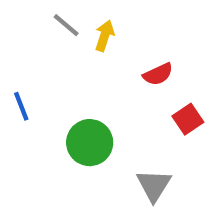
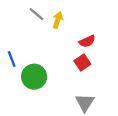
red square: (188, 119) -> (82, 63), moved
green circle: (90, 143) -> (34, 77), moved

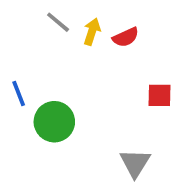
red semicircle: (87, 41) -> (126, 37), moved
red square: (82, 63) -> (160, 95), moved, turned 35

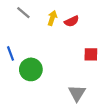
gray line: (58, 22) -> (23, 13), moved

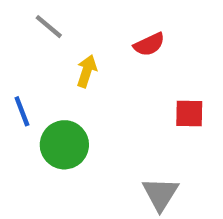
yellow arrow: (52, 18) -> (87, 71), moved

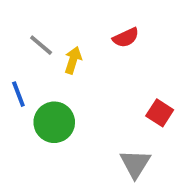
gray line: (49, 27) -> (41, 45), moved
red square: (189, 114) -> (160, 113), moved, turned 32

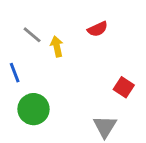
yellow arrow: (73, 60) -> (57, 46), turned -30
green circle: (54, 122) -> (34, 109), moved

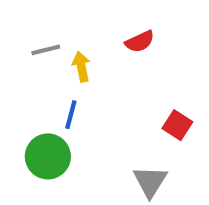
gray line: (32, 35) -> (46, 50), turned -54
blue line: (15, 73) -> (71, 115), moved, turned 36

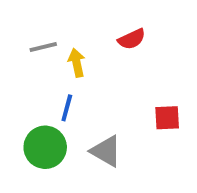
red square: (177, 125) -> (167, 118), turned -36
gray triangle: (150, 182) -> (106, 151), moved, turned -32

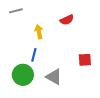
gray line: (43, 47) -> (16, 11), moved

